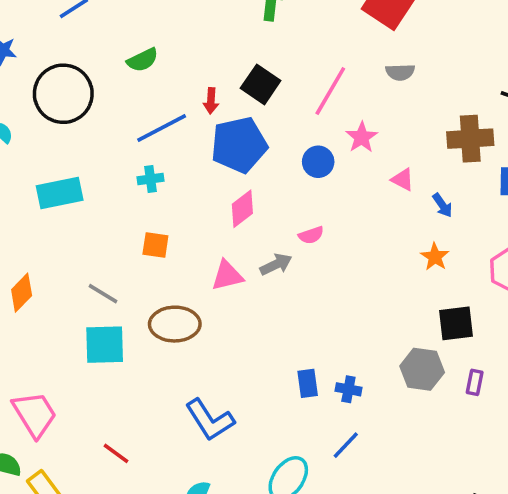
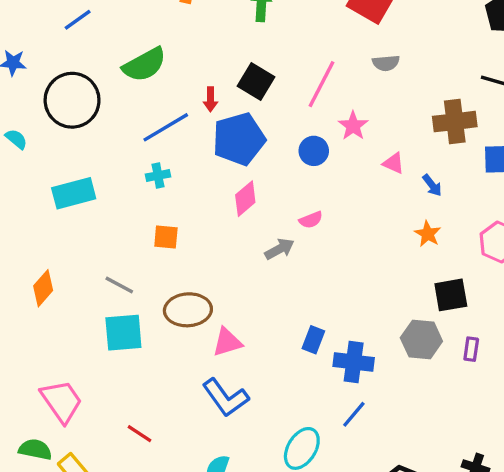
green semicircle: (143, 60) -> (144, 65), size x1.5
pink triangle: (227, 275) -> (227, 342), moved
blue rectangle: (308, 383) -> (313, 340), moved, turned 32
blue cross: (348, 389) -> (354, 362), size x1.6

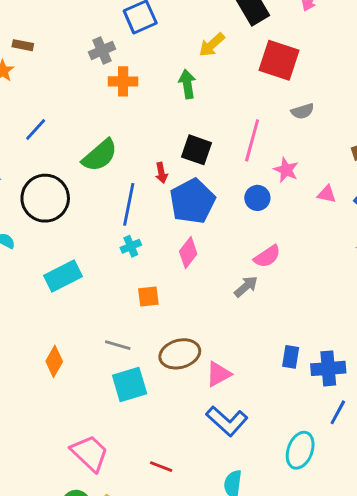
blue line: (166, 127) -> (129, 204), turned -36
pink diamond: (245, 199) -> (188, 253), moved
pink semicircle: (311, 220) -> (267, 256), size x1.4

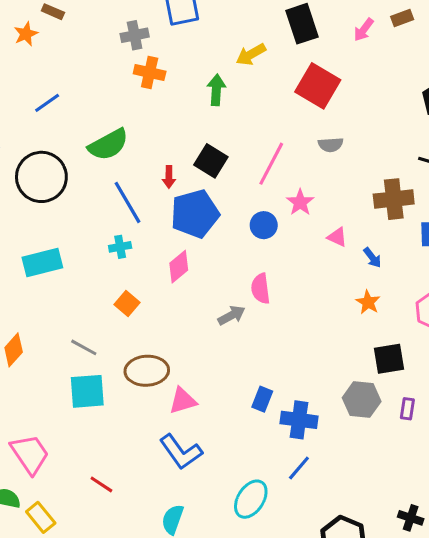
blue line: (129, 204) -> (128, 202), turned -54
pink semicircle: (267, 256) -> (261, 289), turned 104
orange square: (148, 297) -> (127, 303), turned 35

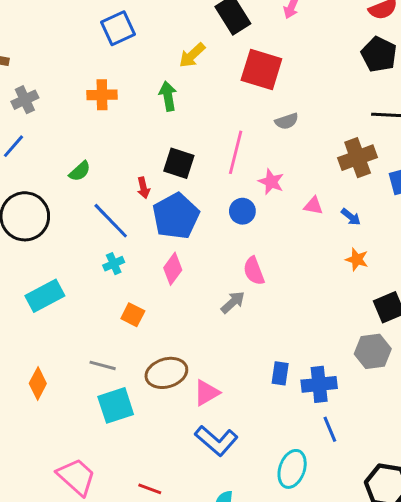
gray cross: (135, 35) -> (25, 100), moved
green semicircle: (108, 145) -> (80, 171), size x0.6
blue line: (299, 468) -> (330, 429), turned -50

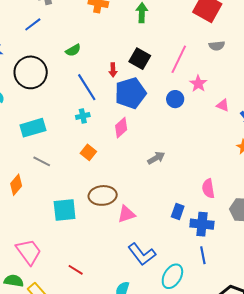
pink semicircle: (254, 271) -> (208, 188), moved
gray line: (103, 365) -> (42, 161), moved
blue L-shape: (216, 441) -> (142, 254), moved

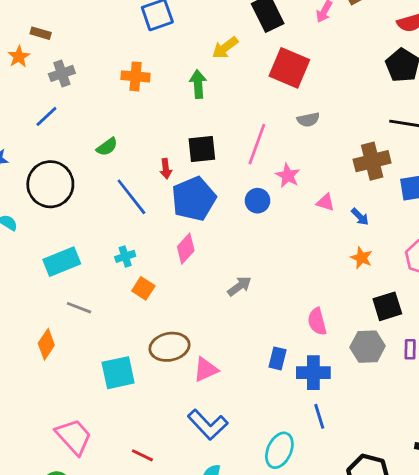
black square: (140, 59) -> (202, 149), turned -30
cyan cross: (83, 116) -> (125, 256), moved
blue L-shape: (142, 254) -> (208, 425), moved

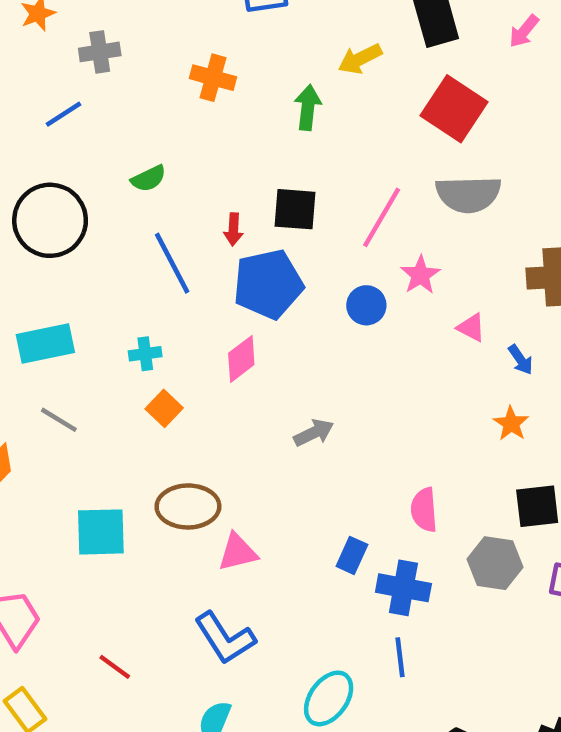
gray semicircle: (308, 120) -> (468, 194), size x1.8

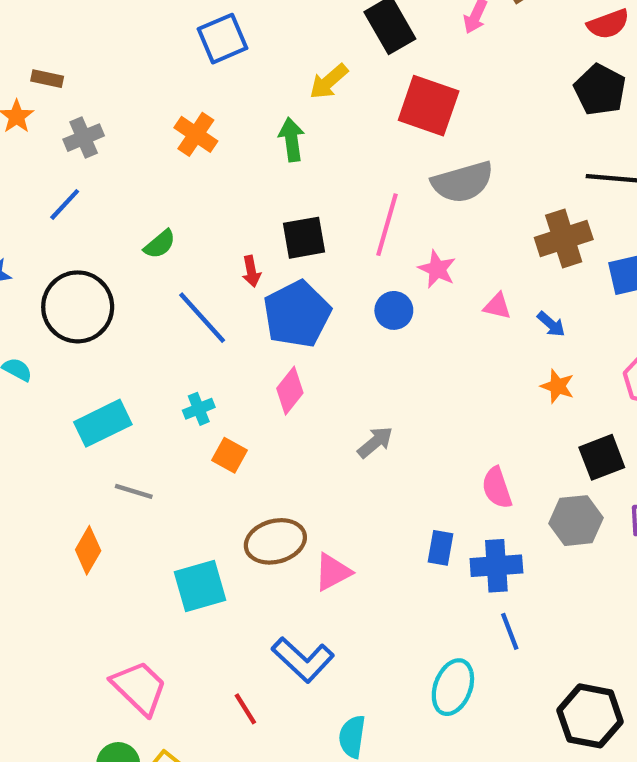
orange cross: (213, 78) -> (196, 134), turned 33
blue L-shape: (225, 638) -> (303, 660), moved
red line: (115, 667) -> (245, 709), turned 36

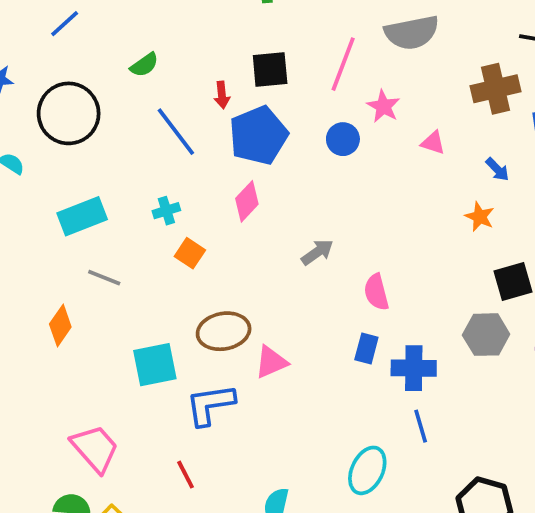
blue arrow: (551, 324) -> (497, 169), moved
pink semicircle: (497, 488) -> (376, 292), moved
blue L-shape: (303, 660) -> (210, 405), moved, turned 124

